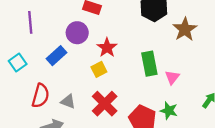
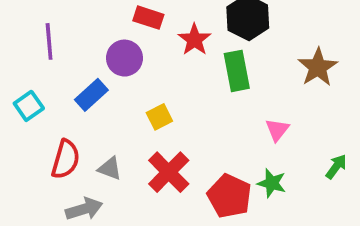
brown star: (185, 29) -> (318, 67), moved
red star: (107, 48) -> (194, 40), moved
green rectangle: (149, 64) -> (237, 71), moved

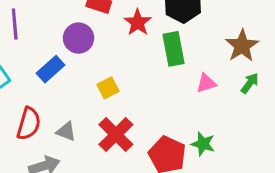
pink triangle: (277, 130) -> (206, 83), moved, turned 35
green arrow: (336, 167) -> (250, 83), moved

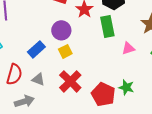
purple circle: (79, 38) -> (61, 30), moved
blue rectangle: (50, 69) -> (36, 49), moved

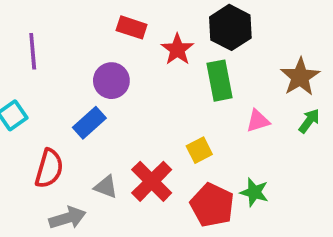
purple circle: (61, 30) -> (111, 81), moved
yellow square: (65, 51) -> (199, 150), moved
gray triangle: (38, 79) -> (106, 187), moved

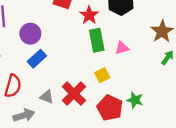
purple circle: (111, 81) -> (30, 34), moved
green rectangle: (219, 81) -> (97, 40), moved
pink triangle: (258, 121) -> (122, 48), moved

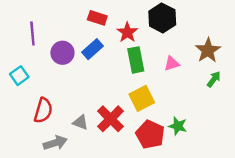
pink triangle: (122, 48) -> (172, 64), moved
blue rectangle: (37, 59) -> (93, 49), moved
yellow square: (102, 75) -> (142, 98), size x1.5

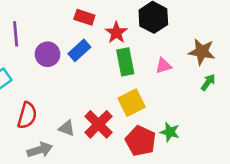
brown star: (208, 50) -> (202, 52), turned -30

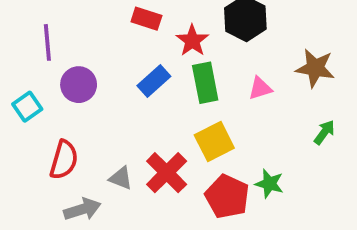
blue rectangle: (79, 50) -> (154, 81), moved
purple circle: (47, 54) -> (79, 85), moved
green arrow: (208, 82) -> (324, 132), moved

